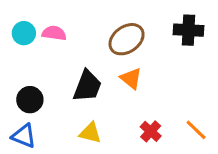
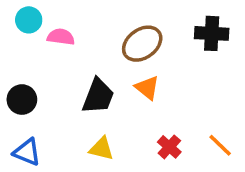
cyan circle: (24, 33) -> (29, 20), moved
black circle: (30, 100) -> (22, 100), moved

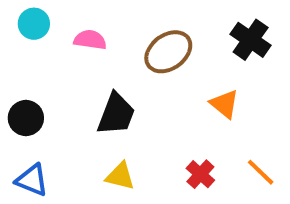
black cross: (212, 33) -> (251, 40), turned 32
pink semicircle: (61, 37) -> (90, 40), moved
orange triangle: (147, 88) -> (224, 104), moved

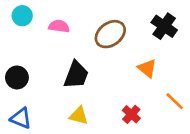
orange line: (261, 172) -> (175, 101), moved

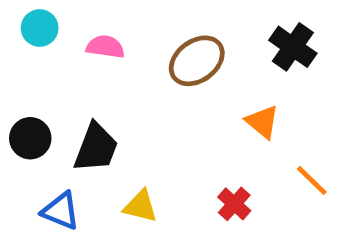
black trapezoid: (76, 75) -> (96, 148), moved
blue triangle: (21, 118) -> (61, 211), moved

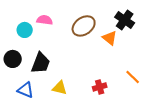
cyan circle: (40, 28) -> (25, 30), moved
orange triangle: (262, 122) -> (110, 38), moved
red cross: (234, 204) -> (100, 87), turned 32

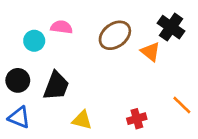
blue triangle: (26, 90) -> (19, 117), moved

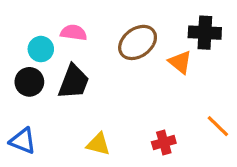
black cross: (171, 27) -> (205, 33), turned -32
black circle: (18, 80) -> (29, 82), moved
black trapezoid: (56, 86) -> (74, 82), moved

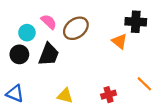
pink semicircle: (74, 33) -> (49, 22), turned 35
brown ellipse: (138, 42) -> (76, 28), moved

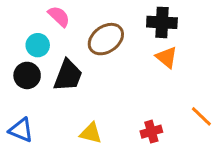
pink semicircle: (49, 22) -> (59, 16), moved
black cross: (136, 22) -> (162, 22), moved

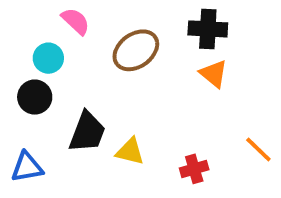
black trapezoid: (68, 75) -> (87, 132), moved
blue triangle: (21, 130) -> (27, 167), turned -32
yellow triangle: (91, 133) -> (130, 151), moved

